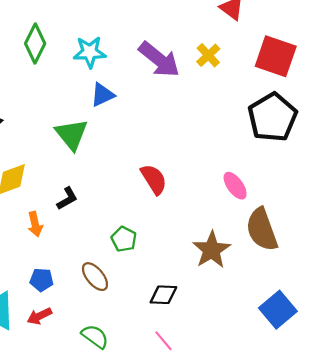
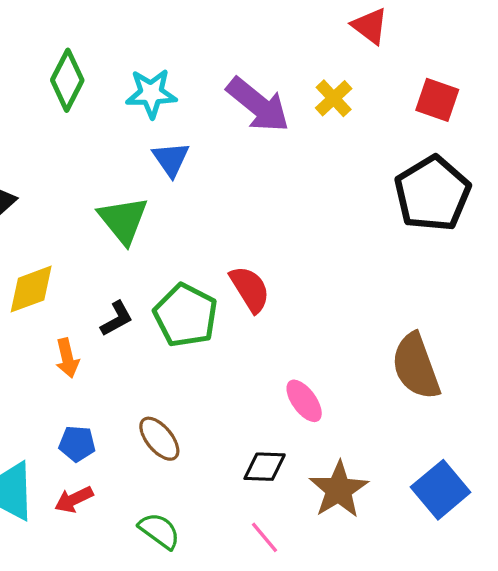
red square: (276, 56) -> (437, 100), size x0.7
blue triangle: (102, 95) -> (171, 159), turned -40
pink ellipse: (235, 186) -> (304, 401), moved
green pentagon: (124, 239) -> (186, 315), moved, size x1.6
brown star: (212, 250) -> (339, 490), moved

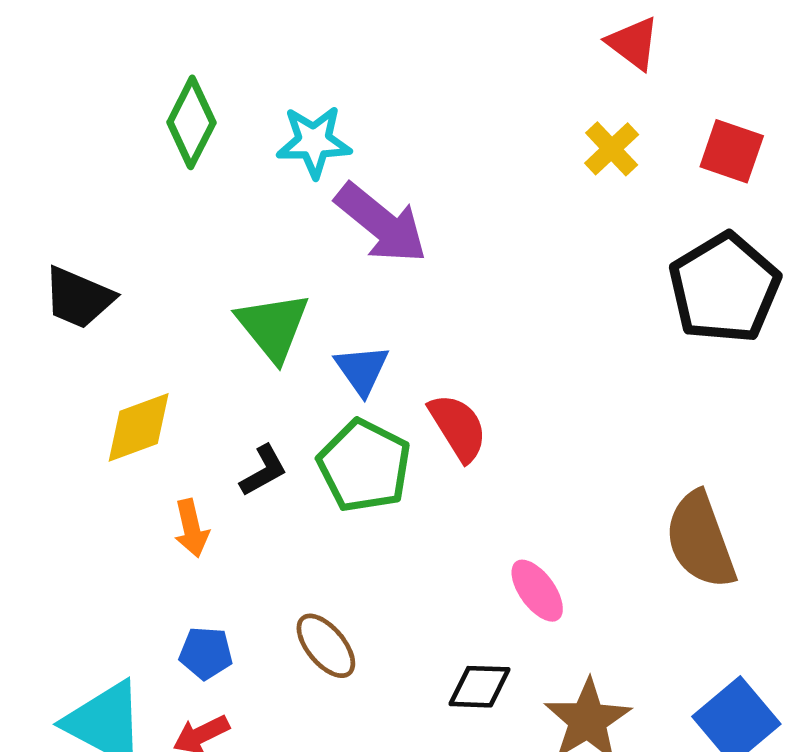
yellow cross: (334, 98) -> (612, 149), moved
purple arrow: (258, 105) -> (381, 223), moved
blue triangle: (171, 159) -> (362, 370), moved

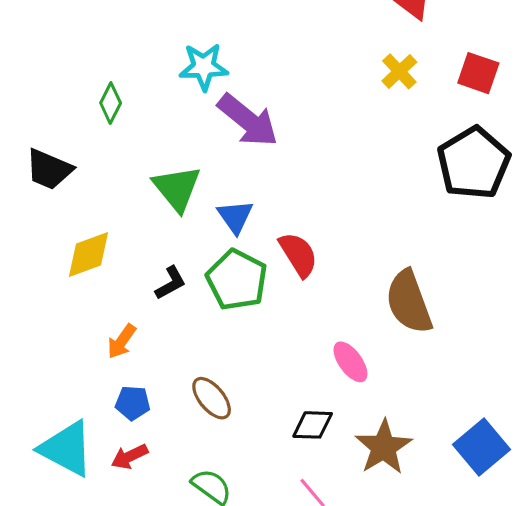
green diamond: (191, 122) -> (111, 103), moved, size x0.7
orange arrow: (191, 528) -> (122, 341), moved, turned 48
brown semicircle: (700, 540) -> (409, 302), moved

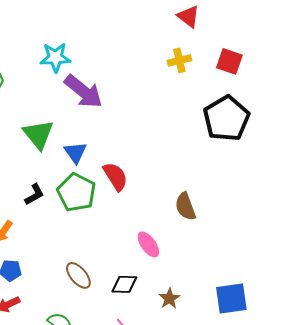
yellow cross: (399, 71) -> (179, 60), turned 30
brown semicircle: (409, 302) -> (185, 206), size x0.7
brown ellipse: (212, 398) -> (78, 275), moved
brown star: (384, 447) -> (169, 298), size x0.6
blue square: (481, 447) -> (231, 298), turned 32

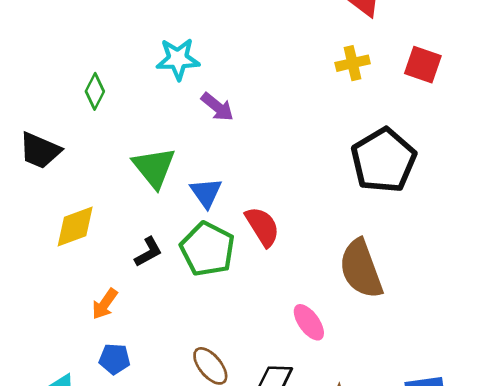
purple arrow: (83, 91) -> (217, 107), size x0.6
black pentagon: (226, 118) -> (384, 160), moved
brown semicircle: (185, 206) -> (361, 269), size x1.5

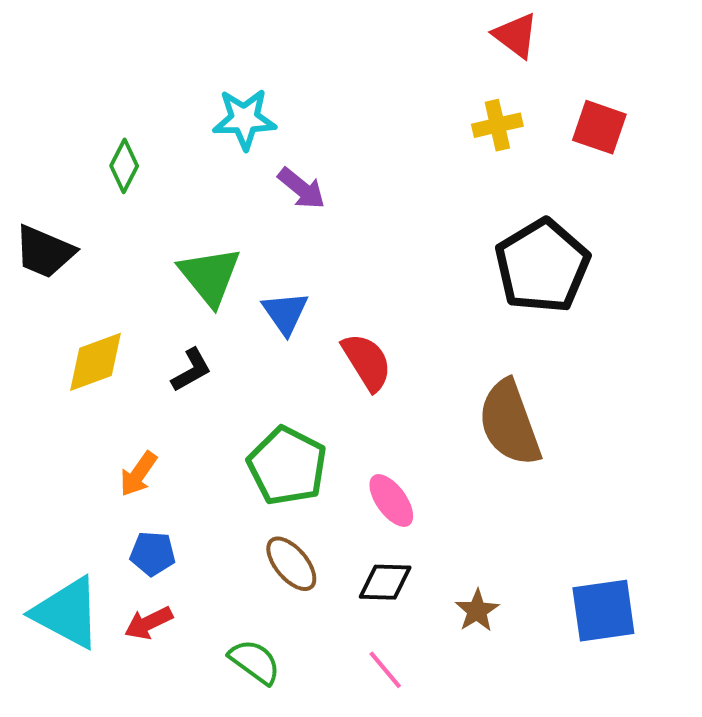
green pentagon: (207, 249) -> (287, 466), moved
black L-shape: (148, 252) -> (191, 370), moved
pink ellipse: (309, 322) -> (391, 501), moved

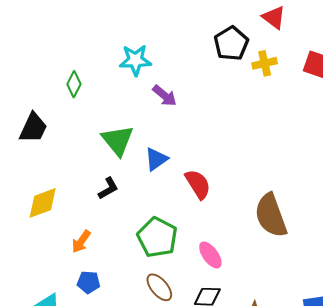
black trapezoid: (45, 252) -> (33, 128), turned -88
black pentagon: (542, 266) -> (231, 43), moved, size x0.7
blue triangle: (285, 313) -> (156, 159), turned 30
yellow diamond: (96, 362) -> (43, 203), moved

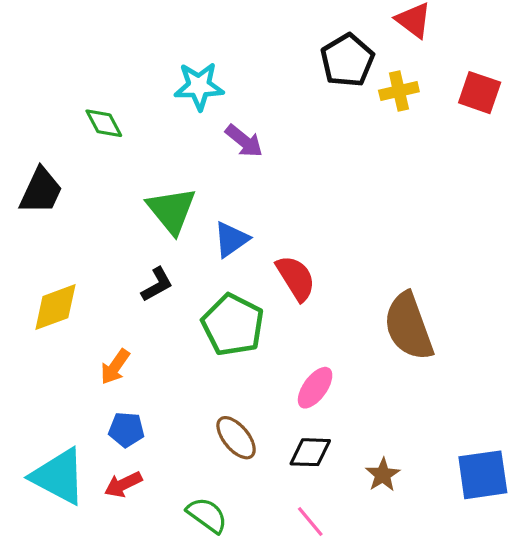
green diamond: (74, 84) -> (104, 123), turned -55
green pentagon: (157, 237) -> (233, 325), moved
pink ellipse: (210, 255) -> (315, 388), turned 72

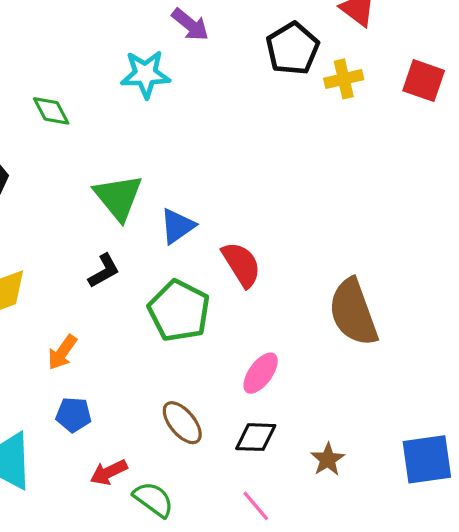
purple arrow: (244, 141) -> (190, 25), moved
red arrow: (123, 484) -> (109, 472), moved

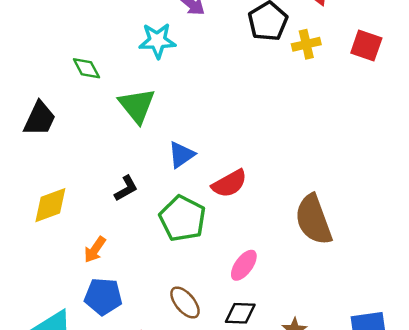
green triangle: (118, 197) -> (137, 106), moved
red semicircle: (241, 264) -> (229, 184), turned 93
blue pentagon: (74, 415) -> (103, 296), size x1.4

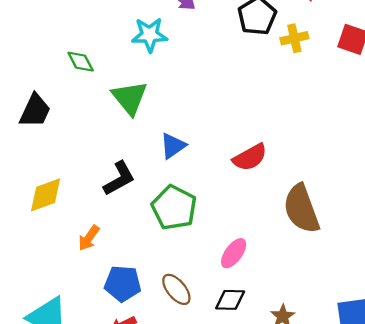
red semicircle: (229, 184) -> (250, 157), moved
black L-shape: (126, 188) -> (119, 178), size x1.4
blue pentagon: (103, 296) -> (123, 284), moved

